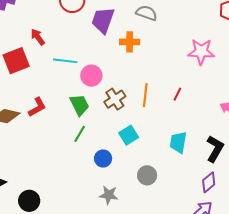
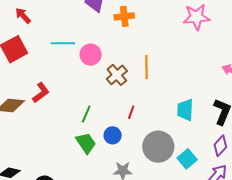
red arrow: (38, 37) -> (23, 16), moved
red line: (177, 94) -> (131, 112), moved
green trapezoid: (79, 105) -> (86, 143), moved
cyan square: (129, 135) -> (187, 159), moved
gray circle: (147, 175) -> (158, 147), size x1.6

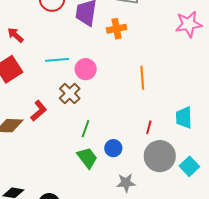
brown cross: (117, 75) -> (70, 93), moved
red line: (131, 112) -> (149, 127), moved

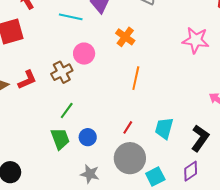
orange cross: (117, 29) -> (125, 37), moved, turned 30
cyan line: (57, 60) -> (71, 17), moved

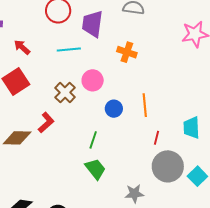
brown cross: (62, 72) -> (65, 92), moved
orange line: (136, 78) -> (145, 105), moved
blue circle: (88, 137) -> (114, 109), moved

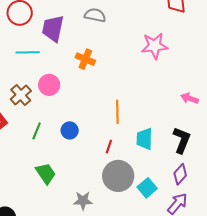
orange line: (145, 105) -> (117, 112), moved
blue circle: (114, 109) -> (70, 130), moved
green line: (93, 140) -> (37, 131), moved

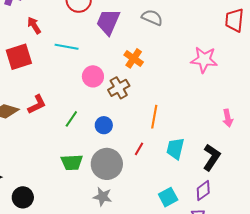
cyan line: (28, 52) -> (67, 47), moved
brown cross: (21, 95) -> (119, 88), moved
pink arrow: (190, 98) -> (228, 118), turned -132
green trapezoid: (46, 173) -> (72, 162), turned 110
gray circle: (118, 176) -> (107, 164), moved

